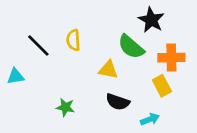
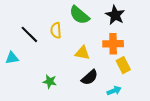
green semicircle: (131, 47) -> (79, 15), moved
orange cross: (171, 58) -> (113, 44), moved
black semicircle: (118, 102) -> (90, 77), turned -60

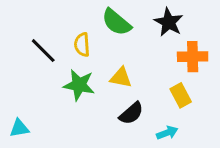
orange cross: (113, 44) -> (193, 57), moved
cyan triangle: (12, 58) -> (19, 128), moved
green star: (50, 81) -> (79, 85), moved, size x1.5

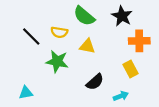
yellow semicircle: (82, 45) -> (59, 32), turned -77
yellow triangle: (121, 77) -> (87, 46), moved
cyan triangle: (19, 128) -> (26, 93), moved

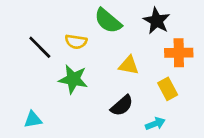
yellow triangle: (87, 46) -> (129, 65), moved

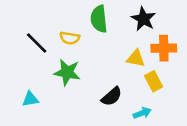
green semicircle: (108, 21) -> (99, 19), turned 44
yellow triangle: (129, 65) -> (136, 58), moved
cyan triangle: (33, 119) -> (30, 99), moved

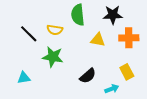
black star: (143, 19) -> (113, 15), turned -30
yellow triangle: (136, 58) -> (98, 40), moved
yellow rectangle: (154, 81) -> (127, 72), moved

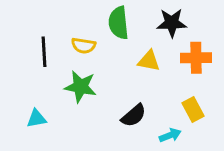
black line: (29, 34) -> (44, 52), turned 42

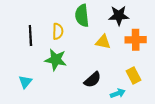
yellow semicircle: (84, 46) -> (58, 31), turned -98
cyan triangle: (36, 119) -> (25, 82), turned -40

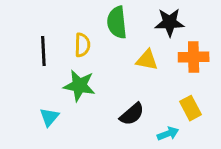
cyan triangle: (25, 82) -> (49, 117), moved

